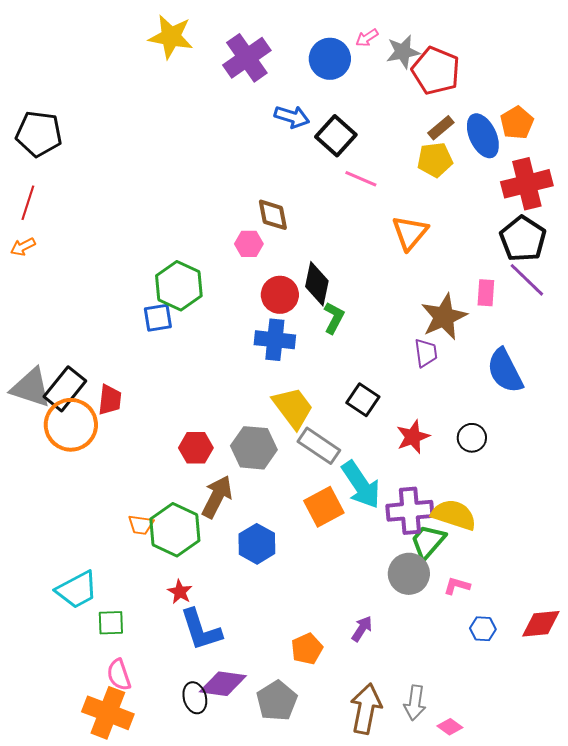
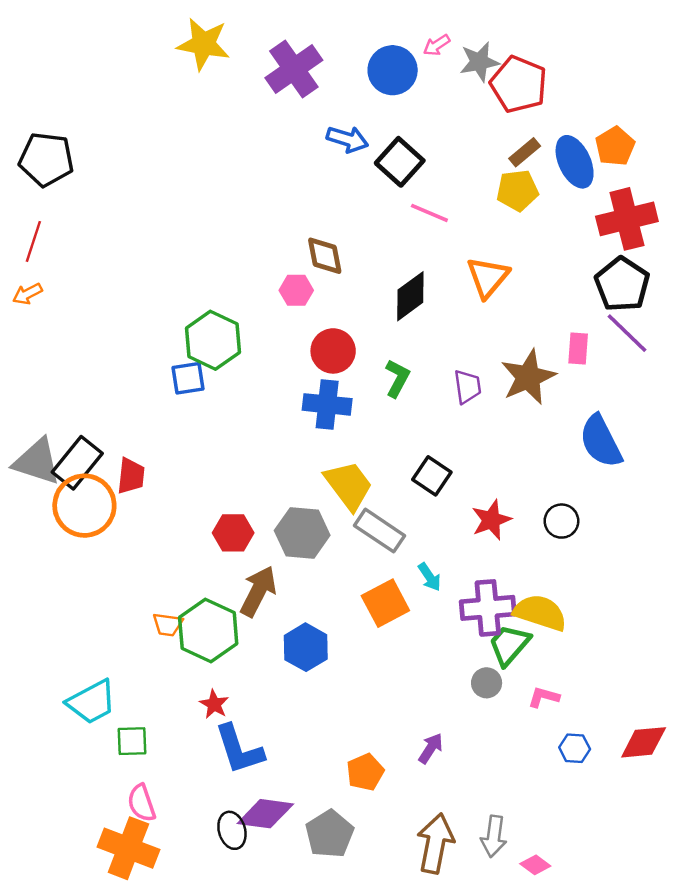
black diamond: (317, 284) -> (410, 296), moved, turned 42
purple trapezoid: (426, 353) -> (468, 387), moved
cyan arrow: (361, 485) -> (429, 577), size x0.5
gray circle: (409, 574) -> (487, 683), size x0.6

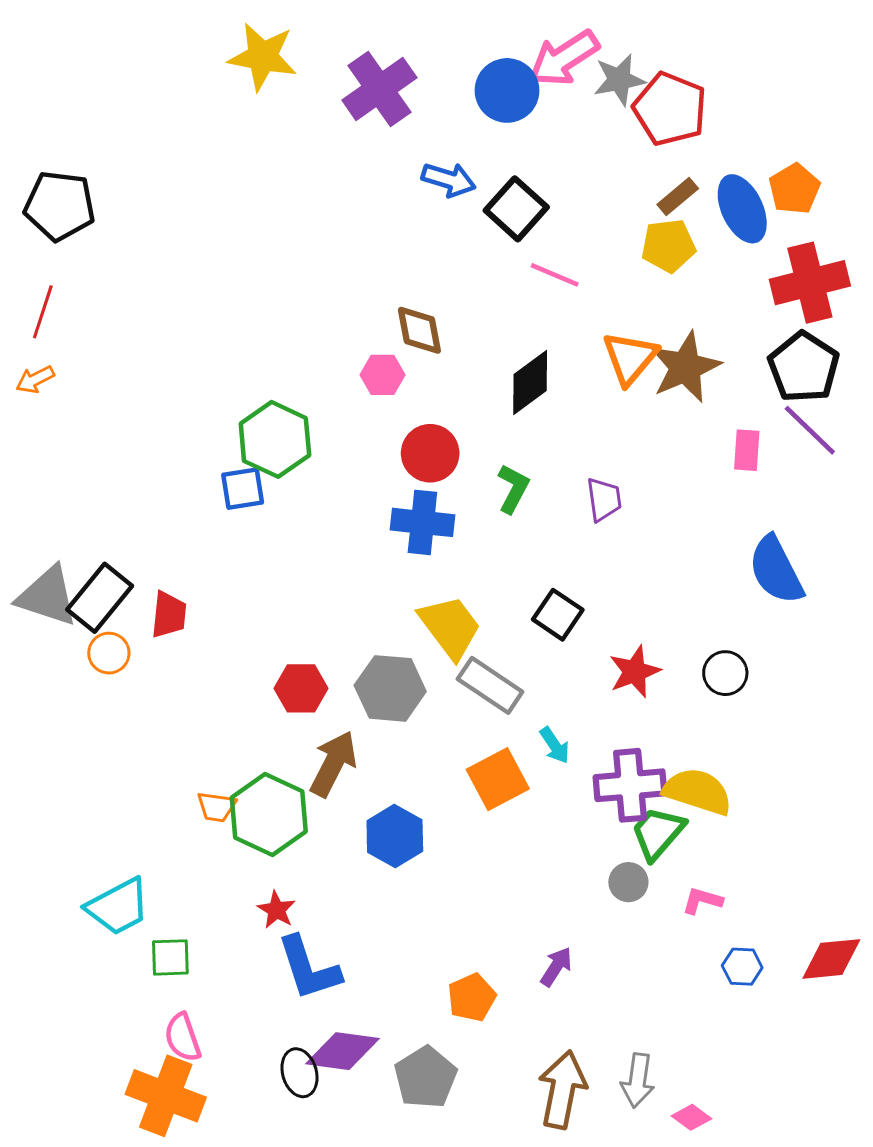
pink arrow: (437, 45) -> (564, 58), size x2.0
brown star: (528, 377) -> (685, 367), moved
orange circle: (84, 506) -> (109, 653), size x0.5

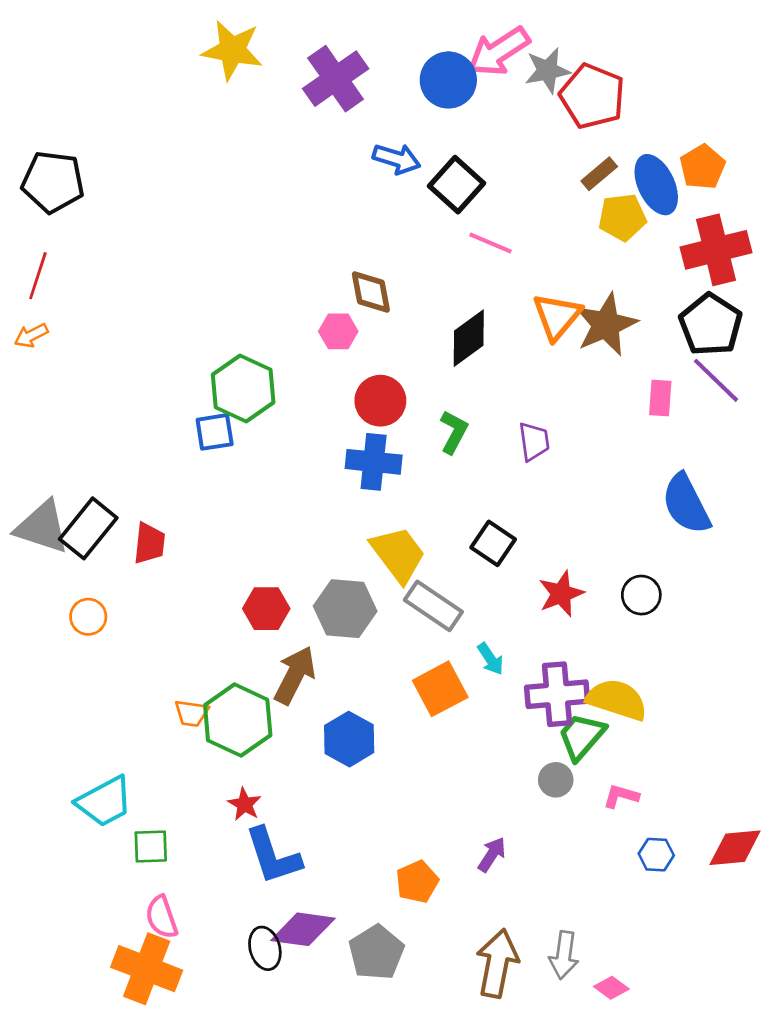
yellow pentagon: (668, 246) -> (622, 217), moved
orange circle: (109, 653) -> (88, 617), moved

